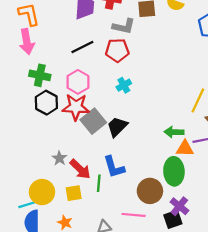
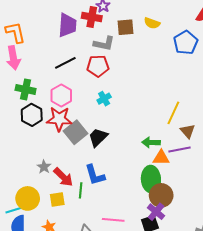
brown circle: (150, 191) -> (161, 195), moved

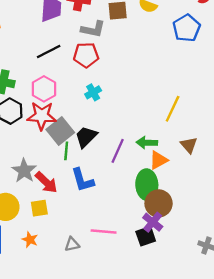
brown triangle: (188, 131) -> (189, 145), moved
purple line: (179, 150) -> (118, 151), moved, turned -55
orange triangle: (161, 158) -> (159, 160), turned -30
gray star: (44, 167) -> (24, 171), size x1.5
green line: (81, 190) -> (66, 151), moved

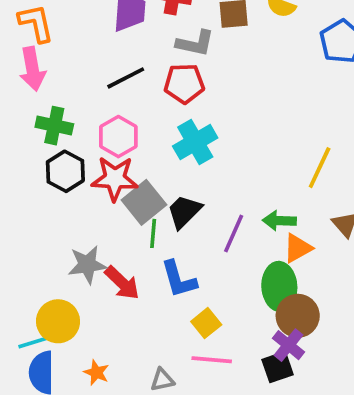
cyan cross: (93, 92) -> (195, 142), size x1.6
gray star: (24, 171) -> (87, 265), turned 30
yellow square: (39, 208) -> (206, 323), moved, turned -30

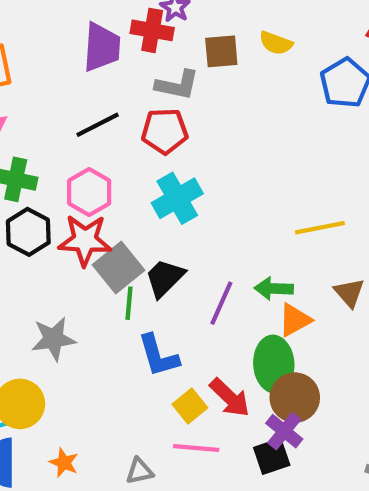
yellow line: (320, 168) -> (320, 228), turned 54
red arrow: (122, 283) -> (230, 398), moved

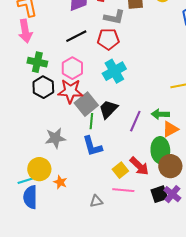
blue L-shape: (158, 356) -> (92, 146), moved
purple cross: (284, 431) -> (172, 194), moved
orange star: (64, 463) -> (60, 182), moved

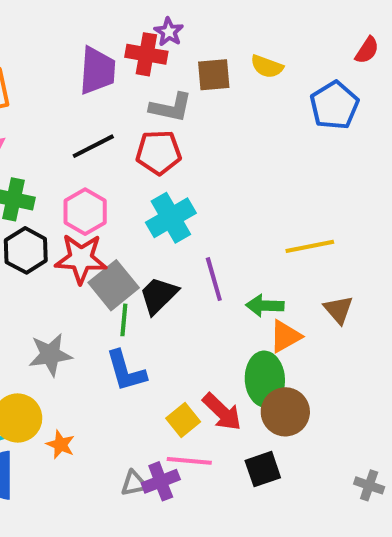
purple line: (135, 121) -> (214, 279), moved, turned -40
purple cross: (172, 194) -> (161, 481), moved, turned 30

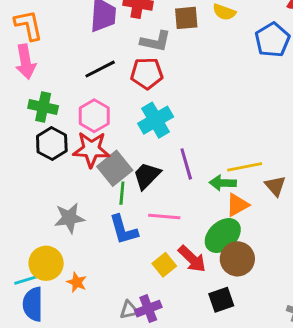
yellow line: (310, 246) -> (245, 167), moved
green ellipse: (265, 379) -> (223, 236), turned 51
pink line: (189, 461) -> (164, 217), moved

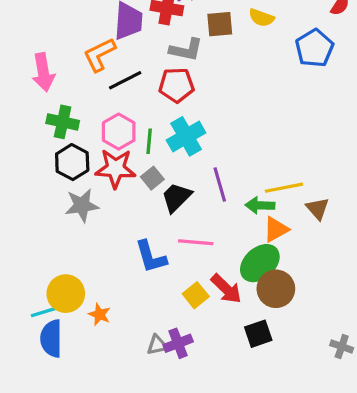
orange L-shape: (28, 25) -> (99, 55), moved, turned -104
gray square: (115, 168) -> (152, 178), moved, size x0.6
green line: (122, 193) -> (149, 141), moved
gray star: (69, 218) -> (82, 205), moved

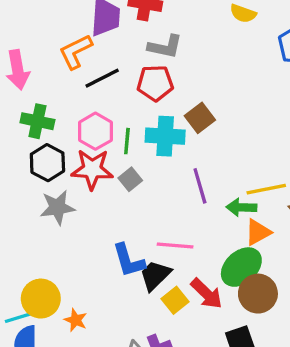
brown square: (220, 24) -> (200, 118), moved, turned -32
cyan cross: (186, 136) -> (165, 136), turned 33
black trapezoid: (176, 197) -> (155, 275), moved

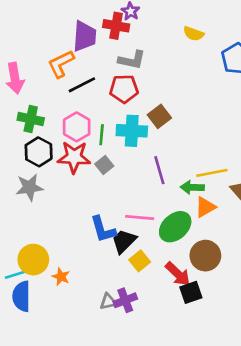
gray star: (57, 207) -> (29, 187), moved
green ellipse: (241, 267) -> (175, 227), moved
red arrow: (207, 294) -> (178, 274), moved

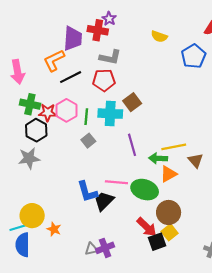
red star: (74, 157) -> (48, 112), moved, size x0.7
green ellipse: (175, 227) -> (145, 190), turned 60
yellow square: (140, 261) -> (170, 232), moved

